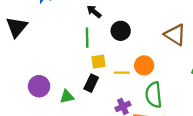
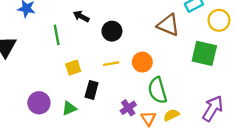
green line: (87, 38) -> (57, 35), moved
yellow square: (99, 62) -> (73, 68), moved
yellow line: (122, 73) -> (111, 64), moved

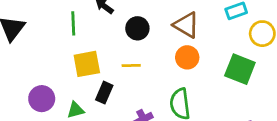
brown triangle: (168, 25) -> (186, 25), moved
orange circle: (142, 62) -> (187, 57), moved
yellow square: (73, 68) -> (87, 64), size x1.5

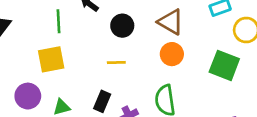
yellow square: (87, 64) -> (51, 59), moved
black rectangle: (104, 93) -> (102, 101), moved

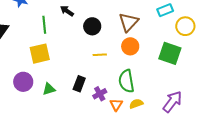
brown triangle: (171, 22) -> (128, 22), turned 45
yellow line: (116, 63) -> (100, 55), moved

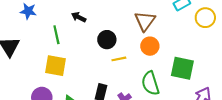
black circle: (92, 26) -> (107, 40), moved
green square: (170, 53) -> (182, 68), moved
yellow square: (40, 54) -> (55, 66), turned 30

